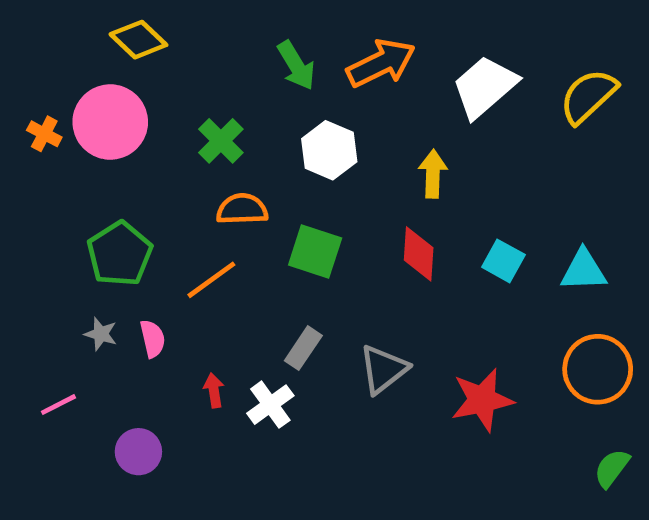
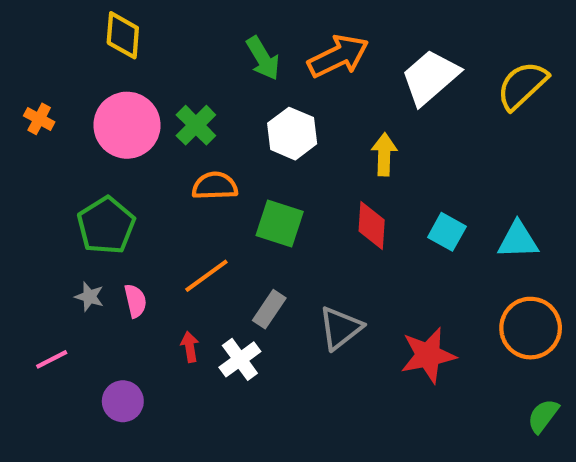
yellow diamond: (138, 40) -> (123, 35), turned 51
pink circle: (110, 122) -> (127, 125), moved
orange line: (211, 280) -> (206, 276), moved

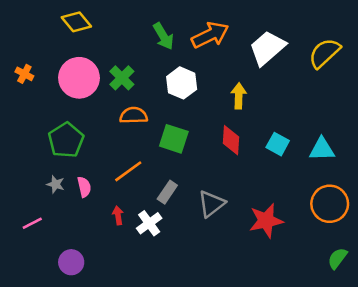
yellow diamond: (123, 35) -> (76, 22), turned -44
purple circle: (123, 401) -> (71, 262), moved

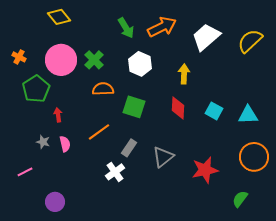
green pentagon: (66, 140) -> (36, 89), moved
red arrow: (118, 215) -> (58, 115), moved
green semicircle: (337, 258) -> (240, 199), moved

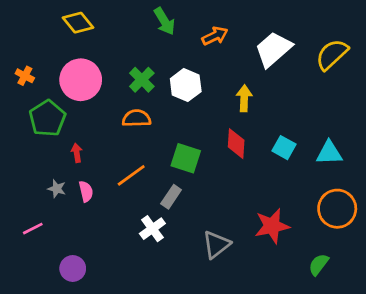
orange arrow: (162, 27) -> (215, 36), size x0.7
green arrow: (126, 28) -> (164, 21), moved
green cross: (94, 60) -> (142, 80), moved
green square: (134, 107) -> (186, 158), moved
gray triangle: (163, 157) -> (216, 245), moved

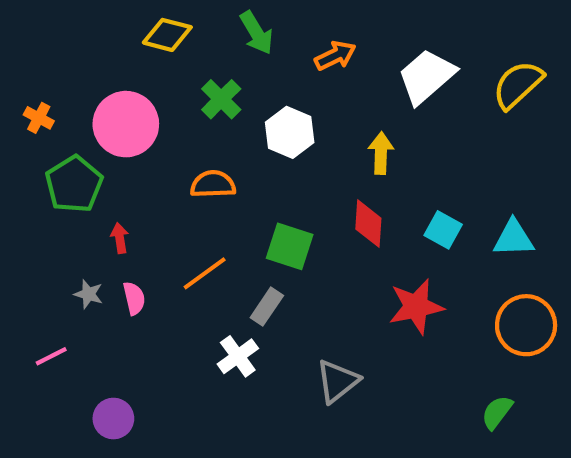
yellow diamond: (78, 23) -> (167, 35), moved, turned -36
green cross: (142, 80) -> (221, 99), moved
red star: (272, 226) -> (416, 307), moved

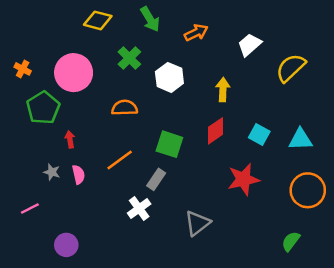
white trapezoid: (426, 76) -> (250, 45), size x0.7
yellow semicircle: (518, 85) -> (291, 68), moved
red diamond: (368, 224) -> (216, 131), turned 52

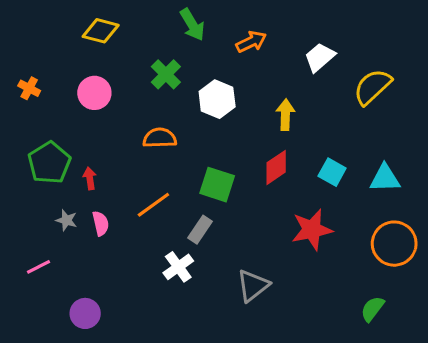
yellow diamond: (98, 20) -> (101, 31), moved
pink circle: (74, 73) -> (94, 93), size x0.7
green pentagon: (43, 108) -> (49, 163), moved

